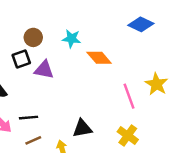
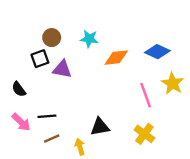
blue diamond: (141, 24) -> (157, 52), moved
orange diamond: (99, 58) -> (116, 58), turned -55

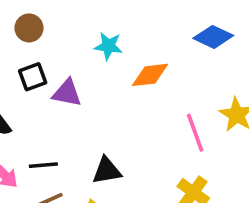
brown circle: (52, 38) -> (29, 28), moved
blue diamond: (157, 52) -> (213, 37), moved
black triangle: (100, 127) -> (107, 171), moved

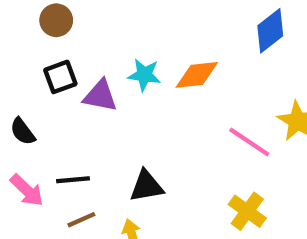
blue diamond: (213, 37) -> (270, 31), turned -63
cyan star: (108, 46) -> (144, 75), moved
pink line: (195, 133) -> (249, 142), turned -36

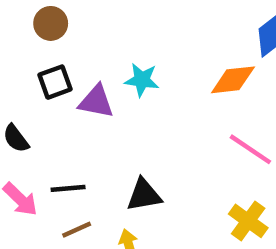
orange diamond: (197, 75) -> (233, 80), moved

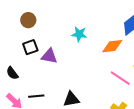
cyan star: (142, 80) -> (79, 34), moved

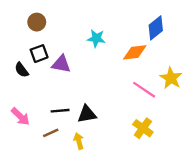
black semicircle: (12, 73) -> (22, 70), moved
black line: (36, 96) -> (60, 111), moved

